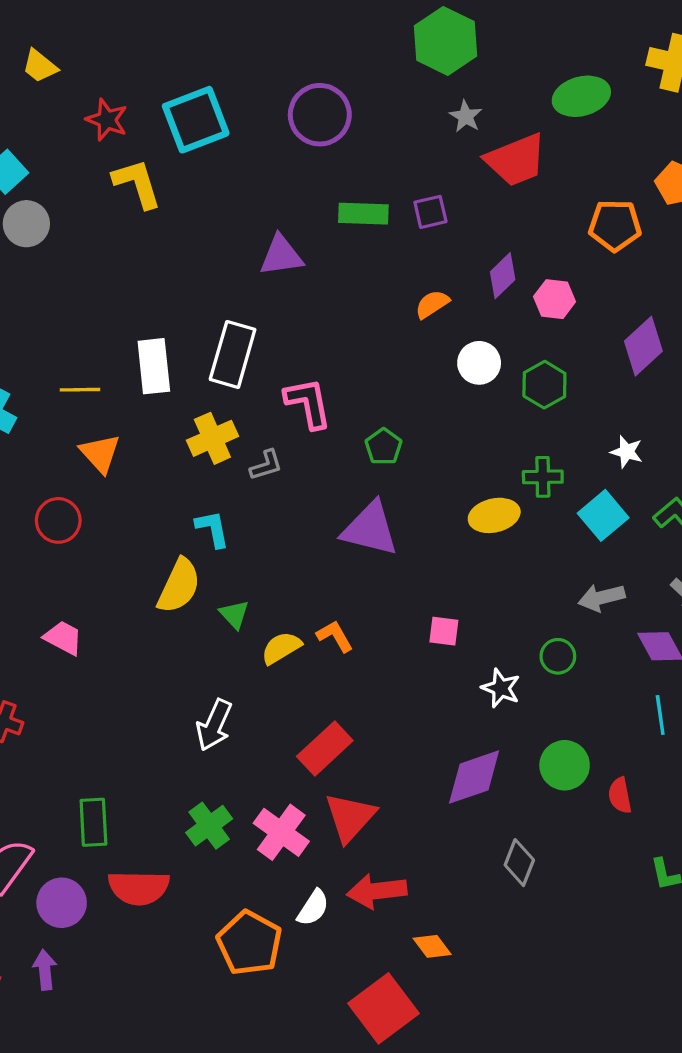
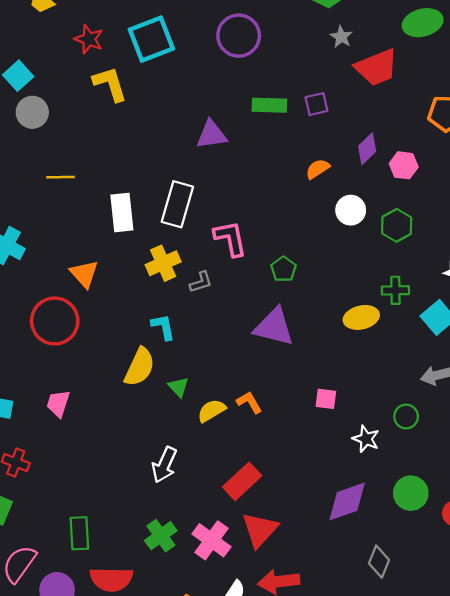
yellow line: (80, 390) -> (61, 177), moved
red circle: (58, 520) -> (55, 321), size x1.5
pink trapezoid: (63, 638) -> (58, 404), turned -100

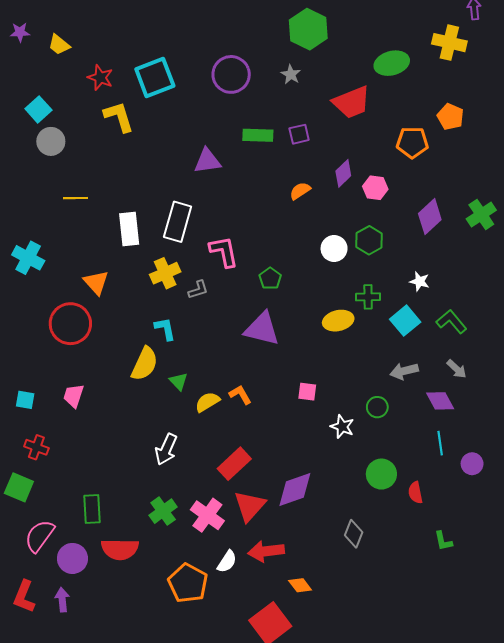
gray star: (341, 37) -> (291, 74), moved
white circle: (351, 210) -> (334, 248), moved
purple diamond: (347, 501) -> (295, 489), moved

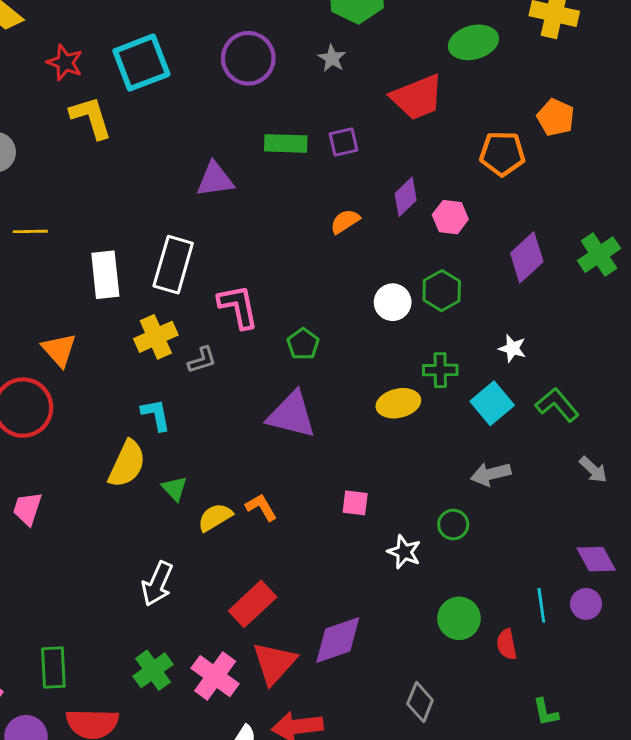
gray arrow: (457, 369) -> (593, 470), moved
purple diamond: (440, 401) -> (596, 559), moved
cyan line: (440, 443) -> (541, 605), moved

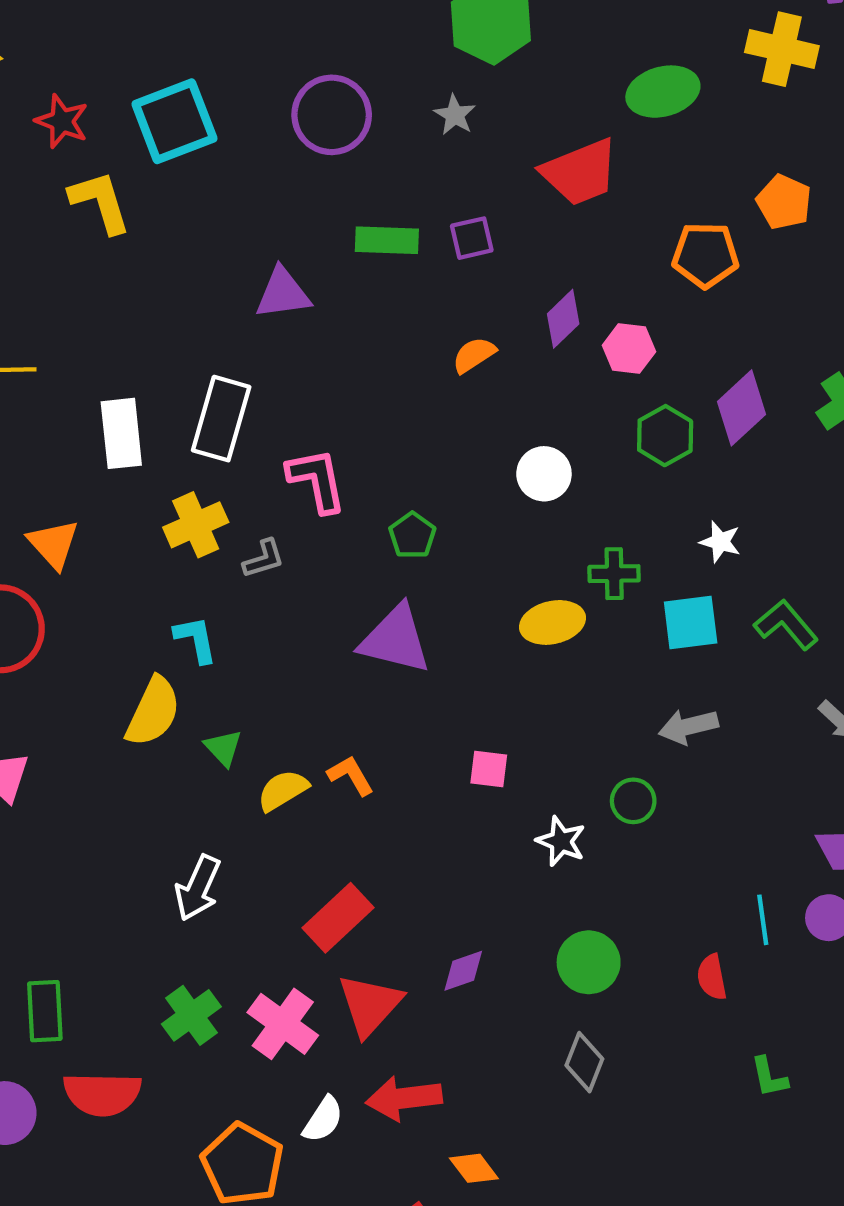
green hexagon: (442, 291) -> (665, 436), moved
cyan square: (492, 403) -> (691, 622), turned 33
green circle: (459, 618) -> (589, 962), moved
purple diamond: (338, 640) -> (463, 971), size x0.6

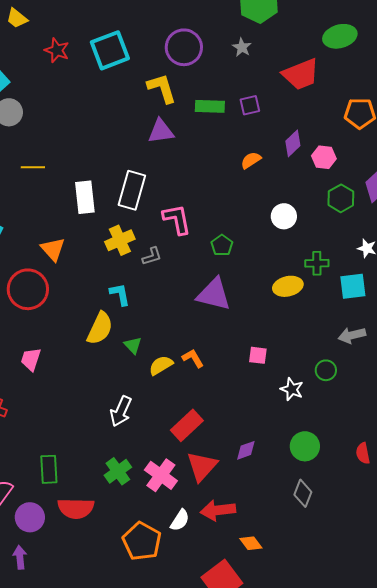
yellow L-shape: (100, 202) -> (162, 88), moved

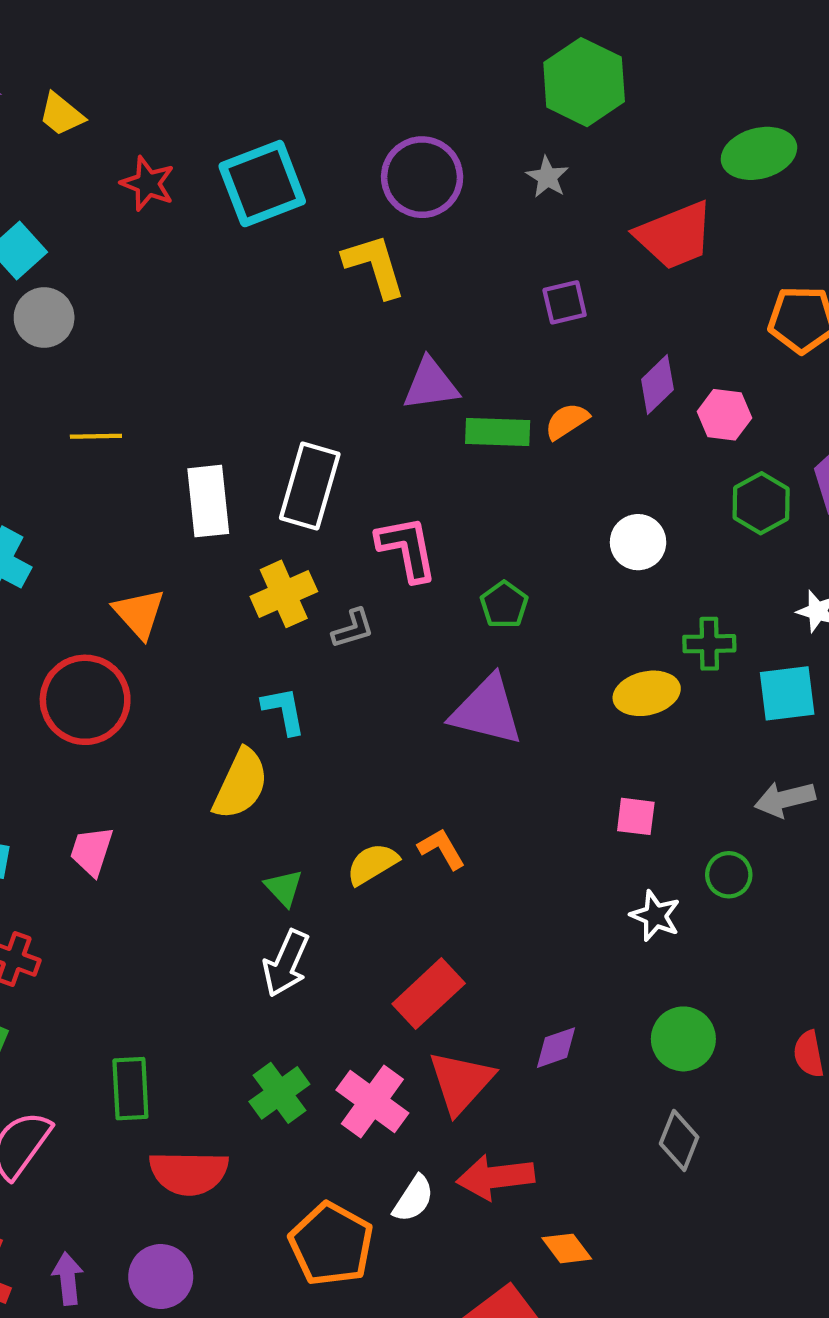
green rectangle: (210, 106) -> (498, 432), moved
purple triangle: (161, 131) -> (431, 384), moved
green triangle: (133, 345) -> (284, 888), moved
pink square: (258, 355) -> (636, 816), moved
purple circle: (30, 517) -> (161, 1276), moved

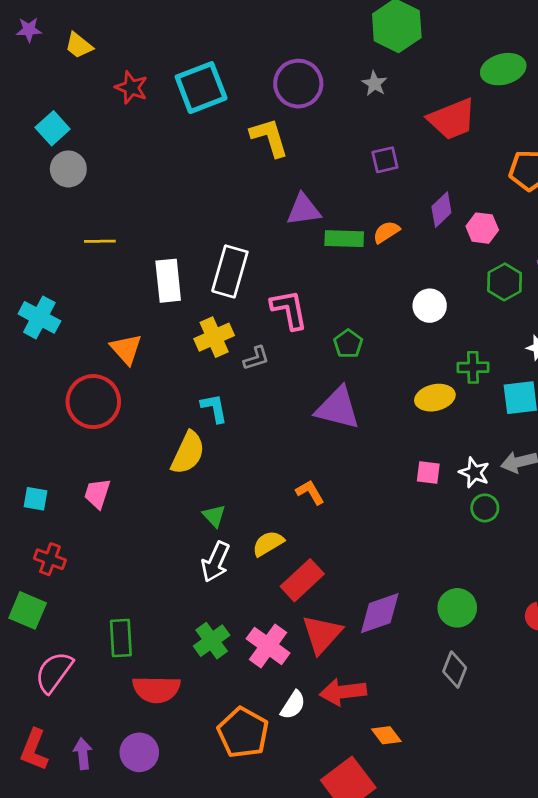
yellow semicircle: (372, 864) -> (268, 543), moved
white star: (655, 916) -> (474, 472), moved
purple diamond: (556, 1048) -> (380, 613), size x1.6

